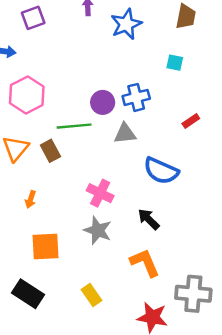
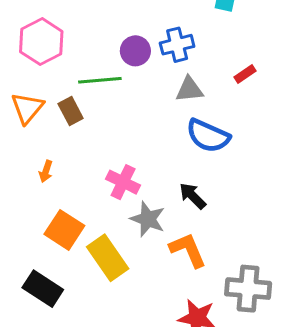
gray triangle: (125, 133) -> (189, 89), moved
pink cross: (100, 193) -> (123, 182), moved
gray star: (98, 230) -> (148, 219), moved
orange square: (45, 247) -> (64, 230), turned 36
yellow rectangle: (91, 295) -> (108, 258), moved, size x1.6

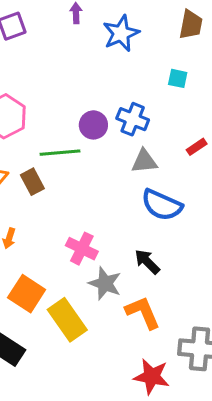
blue cross: (177, 45) -> (133, 119), turned 36

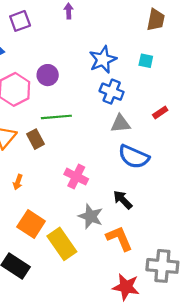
blue star: (121, 33) -> (103, 60), moved
purple circle: (93, 125) -> (48, 75), moved
pink cross: (82, 249) -> (76, 177), moved

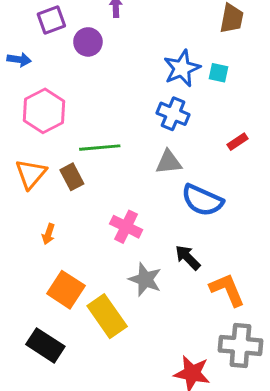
blue star: (103, 60) -> (182, 68), moved
purple circle: (48, 75) -> (88, 42), moved
gray triangle: (120, 124) -> (169, 162), moved
orange L-shape: (119, 238) -> (227, 290), moved

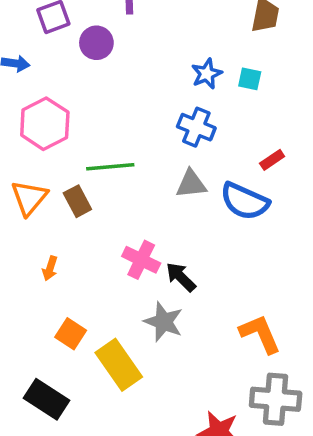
blue star: (182, 68) -> (207, 74), size x0.7
blue semicircle: (202, 200) -> (245, 201), moved
black arrow: (188, 257) -> (181, 277), moved
orange square: (66, 290) -> (71, 334), size x0.7

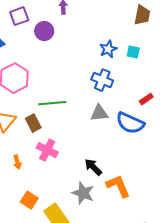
pink cross: (141, 260) -> (47, 150), moved
orange arrow: (50, 268) -> (17, 162), turned -32
orange L-shape: (260, 334) -> (118, 186), moved

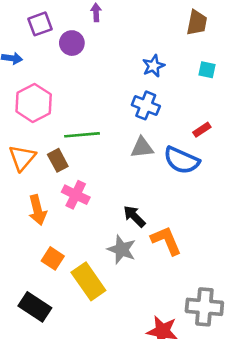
cyan square: (133, 52) -> (207, 70), moved
orange arrow: (17, 162) -> (37, 210), size x1.6

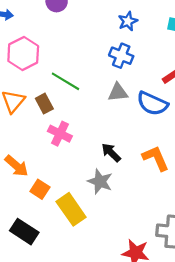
green line: (82, 135) -> (66, 81), turned 36
orange arrow: (37, 210) -> (17, 166), moved, turned -35
orange L-shape: (166, 241) -> (156, 158), moved

